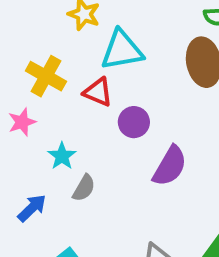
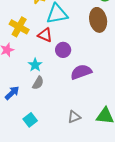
cyan star: (62, 156) -> (35, 65), moved
purple semicircle: (170, 166) -> (81, 72), turned -140

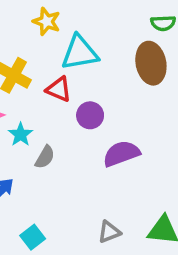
cyan star: (35, 65) -> (21, 134), moved
gray semicircle: (38, 83) -> (45, 157), moved

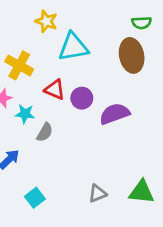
red triangle: (59, 89) -> (55, 90), moved
cyan star: (21, 134) -> (25, 114), turned -30
purple semicircle: (121, 154) -> (115, 114), moved

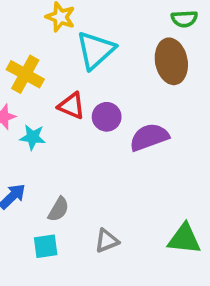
cyan triangle: (73, 47) -> (96, 50), turned -32
gray semicircle: (45, 132) -> (59, 209), moved
gray triangle: (97, 193) -> (107, 241), moved
cyan square: (35, 198) -> (46, 246), turned 30

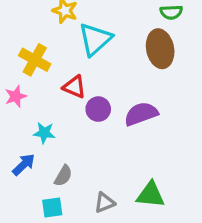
purple circle: (107, 117) -> (98, 109), moved
cyan star: (33, 137) -> (44, 133), moved
green triangle: (184, 239) -> (151, 195), moved

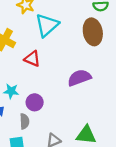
purple circle: (98, 109) -> (35, 102), moved
gray semicircle: (63, 176) -> (25, 121), turned -32

